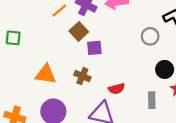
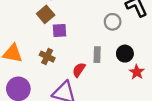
red semicircle: (117, 89) -> (79, 70), turned 136
gray rectangle: (152, 100) -> (97, 55), moved

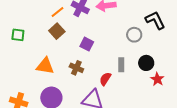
brown square: (46, 14) -> (57, 31), moved
purple square: (60, 30) -> (87, 44), turned 32

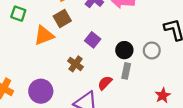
gray circle: (134, 35) -> (152, 50), moved
black circle: (146, 63) -> (124, 50), moved
orange triangle: (45, 66) -> (44, 35), moved, turned -42

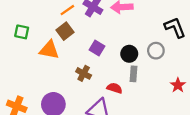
orange triangle: (44, 35) -> (49, 50), turned 40
red semicircle: (105, 83) -> (115, 88), turned 72
red star: (163, 95) -> (178, 85), moved

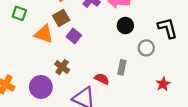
purple square: (97, 48) -> (74, 36), moved
black circle: (129, 54) -> (125, 26), moved
brown cross: (84, 73) -> (62, 67), moved

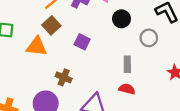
purple square: (74, 36) -> (82, 42), moved
red semicircle: (102, 79) -> (127, 89), moved

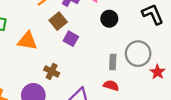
brown square: (51, 25) -> (58, 21), moved
gray circle: (149, 38) -> (138, 54), moved, size x1.5

